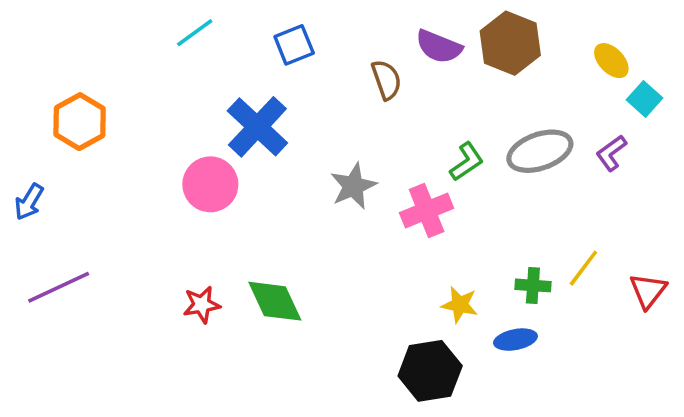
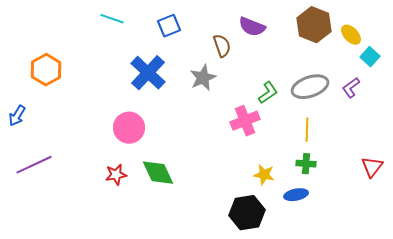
cyan line: (195, 33) -> (112, 19), turned 55
brown hexagon: (510, 43) -> (314, 25), moved
pink circle: (210, 184) -> (129, 128), moved
gray star: (353, 186) -> (203, 78), moved
yellow line: (583, 268) -> (307, 130), moved, turned -35

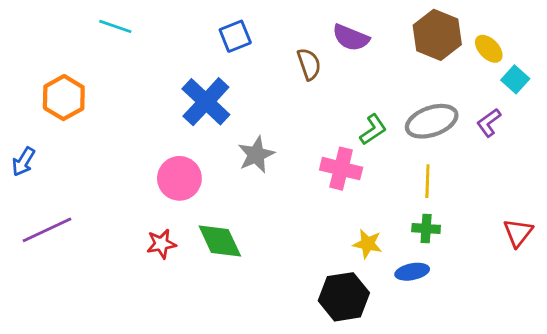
cyan line: (112, 19) -> (115, 26), moved
gray star: (203, 78) -> (256, 155), moved
pink cross: (245, 121) -> (341, 169), turned 36

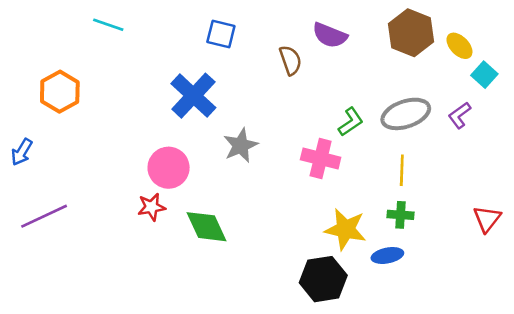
blue square: (235, 36) -> (221, 34), turned 36
red star: (161, 244) -> (152, 207), moved
yellow star: (368, 244) -> (345, 229), size x1.5

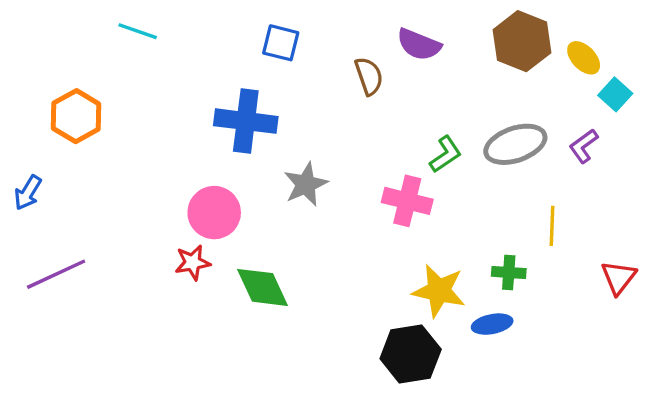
blue cross: (193, 96) -> (246, 121), turned -36
yellow line: (402, 170) -> (552, 226), moved

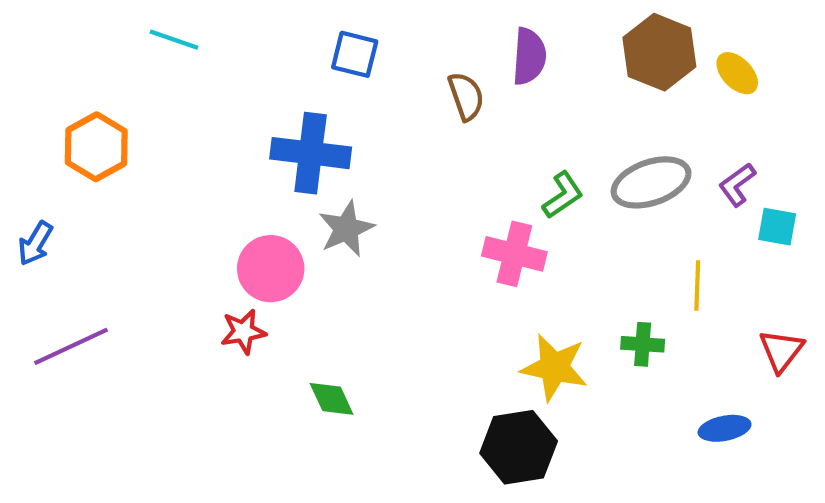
purple semicircle: (419, 44) -> (529, 56), turned -108
cyan square: (615, 94) -> (777, 227), moved, turned -32
gray star: (306, 184) -> (346, 229), moved
green diamond: (262, 287) -> (332, 399), moved, size x0.7
blue ellipse: (492, 324) -> (725, 428), moved

